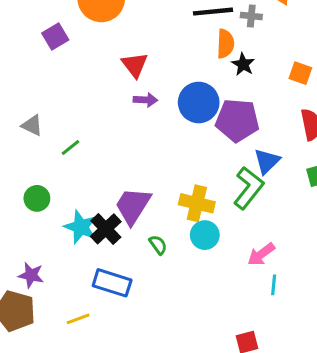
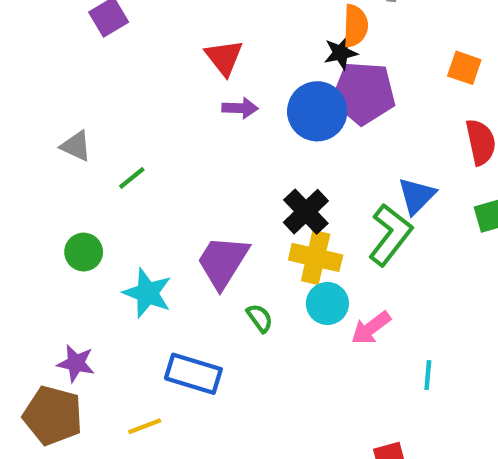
black star: (243, 64) -> (341, 53), moved, turned 30
purple pentagon: (237, 120) -> (364, 93), moved
black cross: (106, 229) -> (306, 212), moved
pink arrow: (261, 254) -> (371, 328), moved

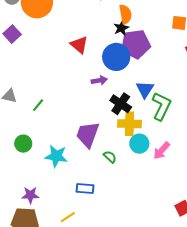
red triangle: (224, 57) -> (79, 45), moved
purple arrow: (240, 108) -> (99, 80), moved
blue triangle: (417, 196) -> (145, 89), moved
blue rectangle: (193, 374) -> (85, 188), size x0.7

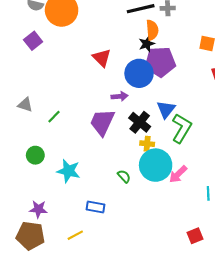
yellow cross: (130, 124) -> (147, 144), size x0.6
purple trapezoid: (88, 135) -> (102, 122), moved
cyan circle: (139, 144) -> (156, 165), size x1.6

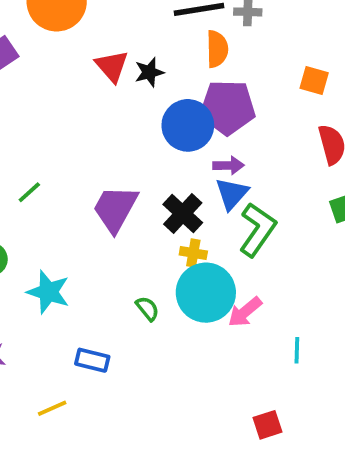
black star: (147, 44) -> (149, 72), moved
red triangle: (102, 58) -> (112, 66), moved
purple arrow: (119, 96) -> (228, 165), moved

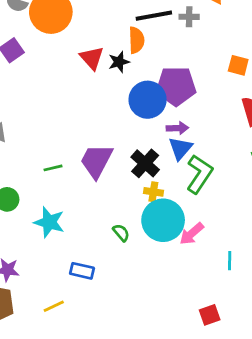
orange semicircle: (217, 49) -> (136, 40), moved
green line: (29, 192) -> (53, 168), moved, turned 30

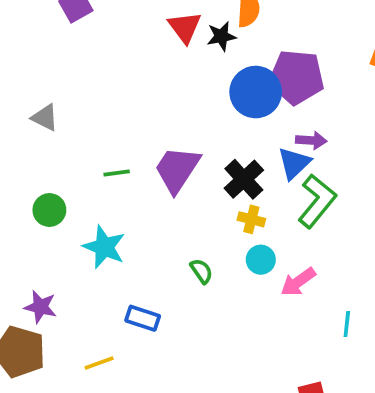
purple arrow: (178, 128) -> (311, 140), moved
cyan circle: (163, 220) -> (261, 260), size x0.5

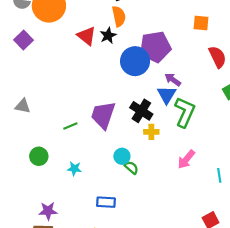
purple arrow: (311, 140) -> (173, 80), turned -133
cyan star: (104, 247) -> (74, 169), size x0.6
cyan circle: (261, 260) -> (122, 156), moved

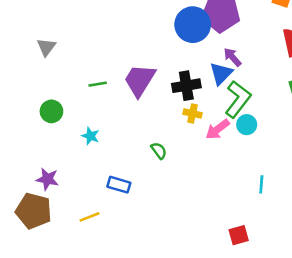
gray triangle: (23, 106) -> (46, 47), turned 42
black cross: (141, 111) -> (186, 86), turned 35
cyan circle: (122, 156) -> (247, 125), moved
pink arrow: (186, 159) -> (218, 129), moved

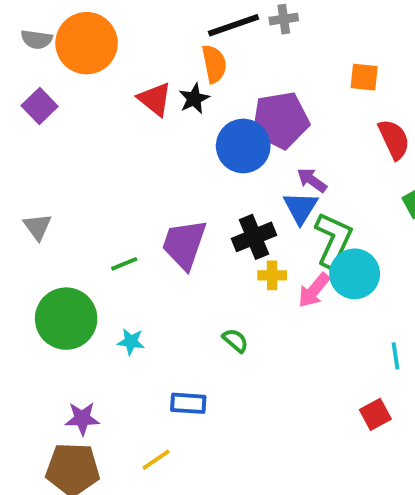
green circle: (51, 111) -> (66, 319), size x1.8
cyan circle: (247, 125) -> (355, 274), size x1.6
red square: (239, 235) -> (375, 414), moved

